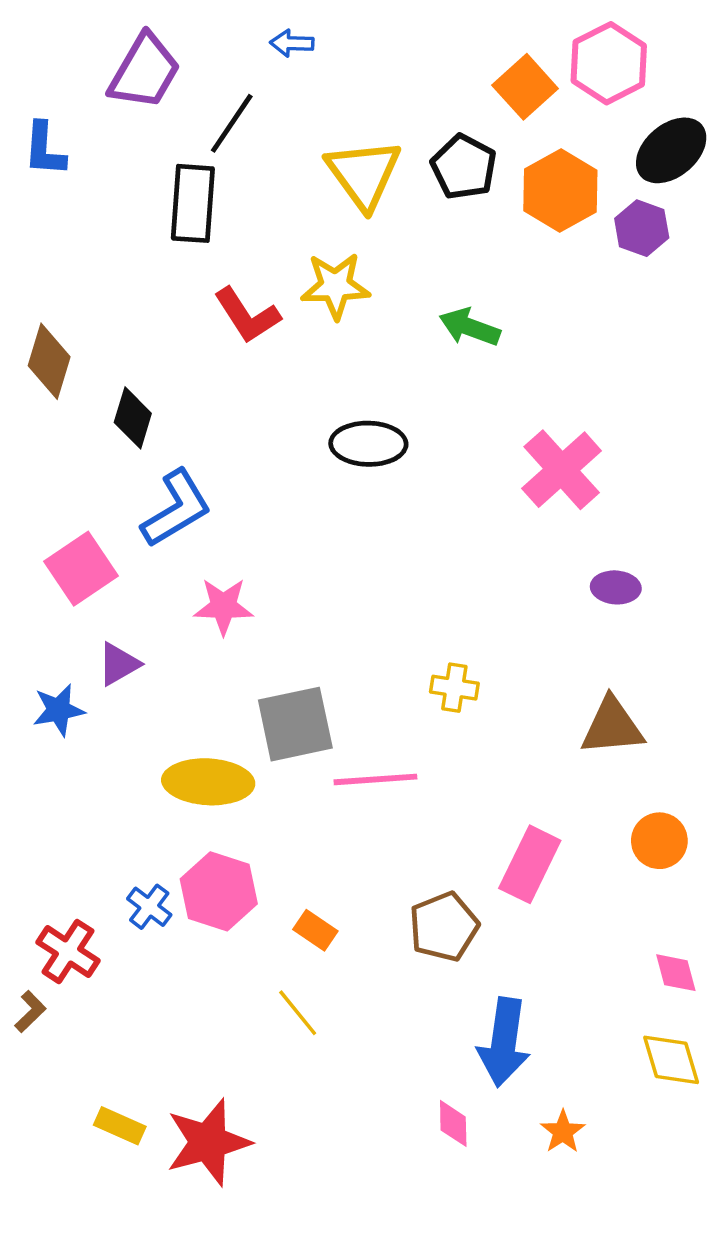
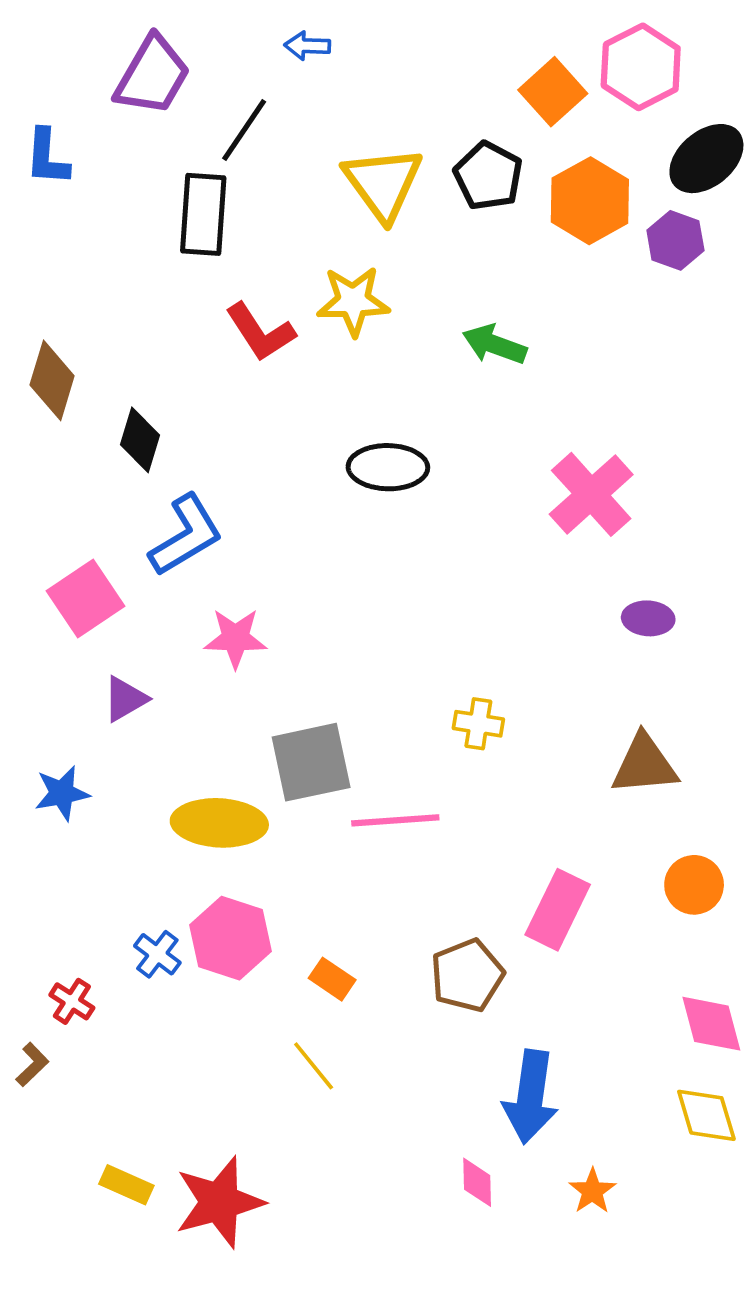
blue star: (59, 710) -> (62, 793), moved
red cross: (68, 951) -> (72, 1001), size x0.7
pink diamond: (676, 973) -> (711, 1024), size x1.4

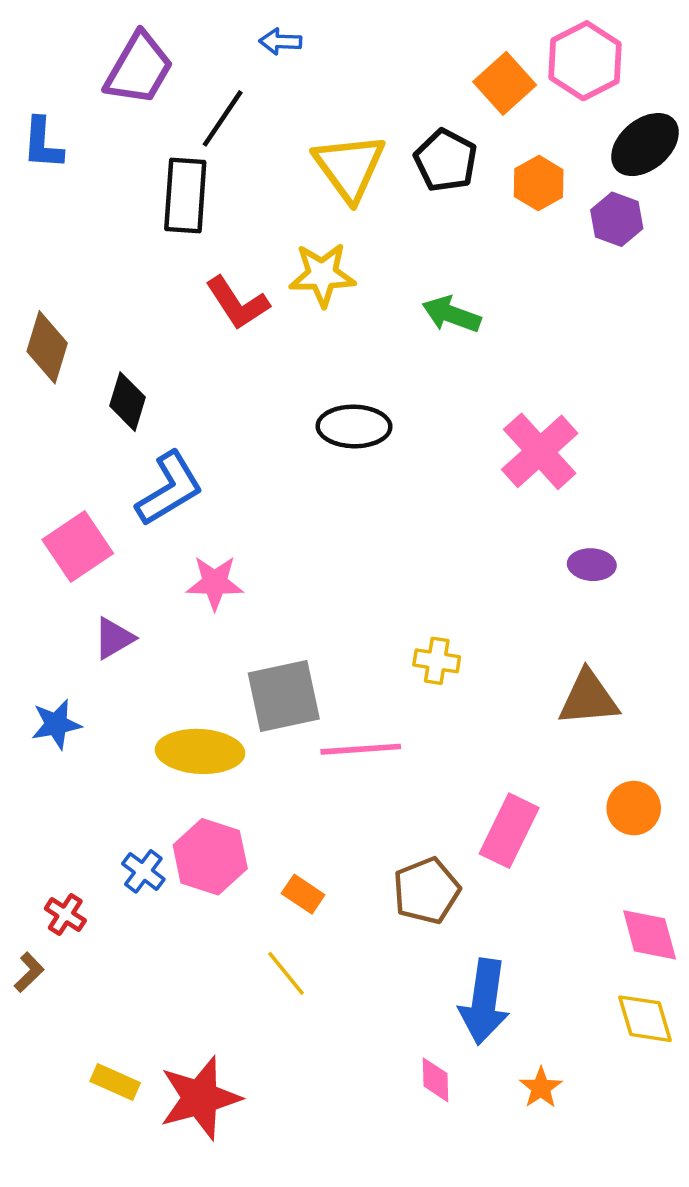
orange hexagon: (590, 201) -> (539, 183), size x0.7

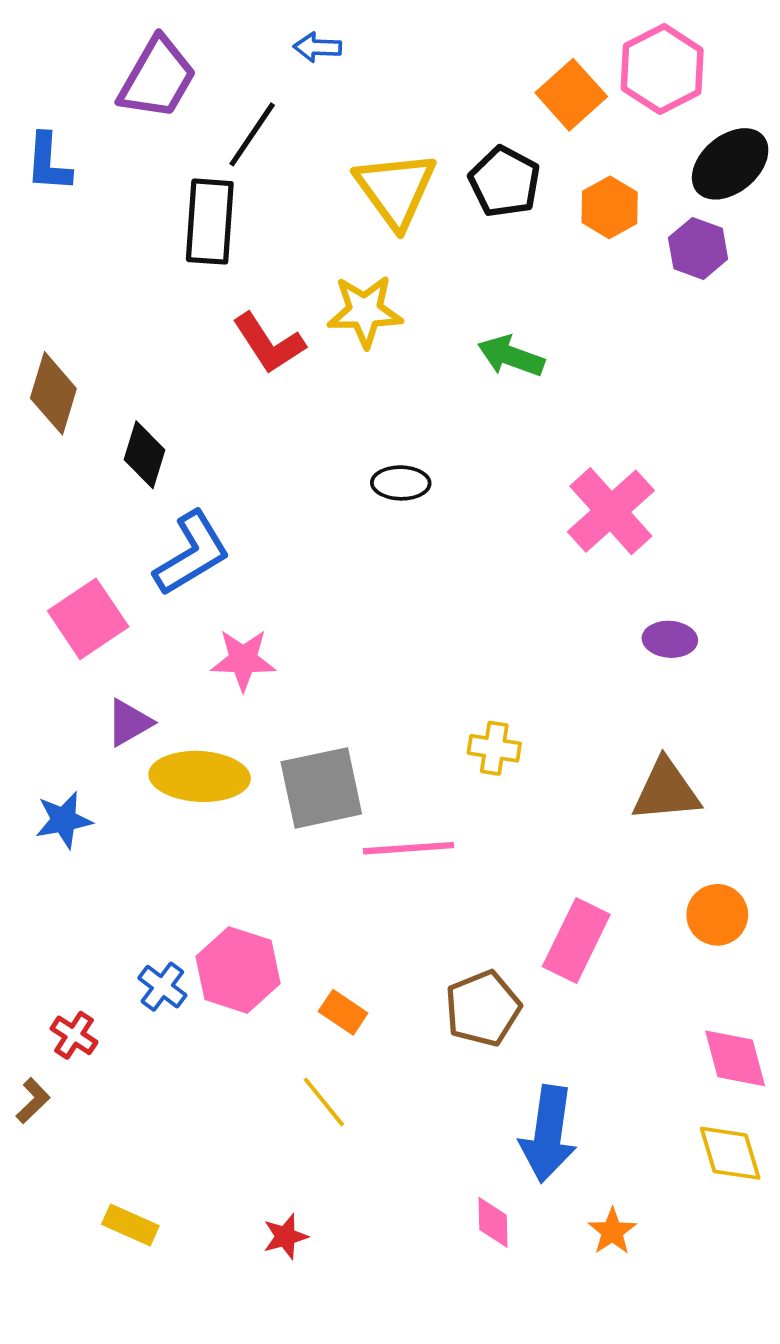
black ellipse: (354, 426) -> (401, 483), size x0.7
yellow ellipse: (200, 751) -> (200, 776), moved
red star: (200, 1098) -> (285, 1236), moved, size x0.5

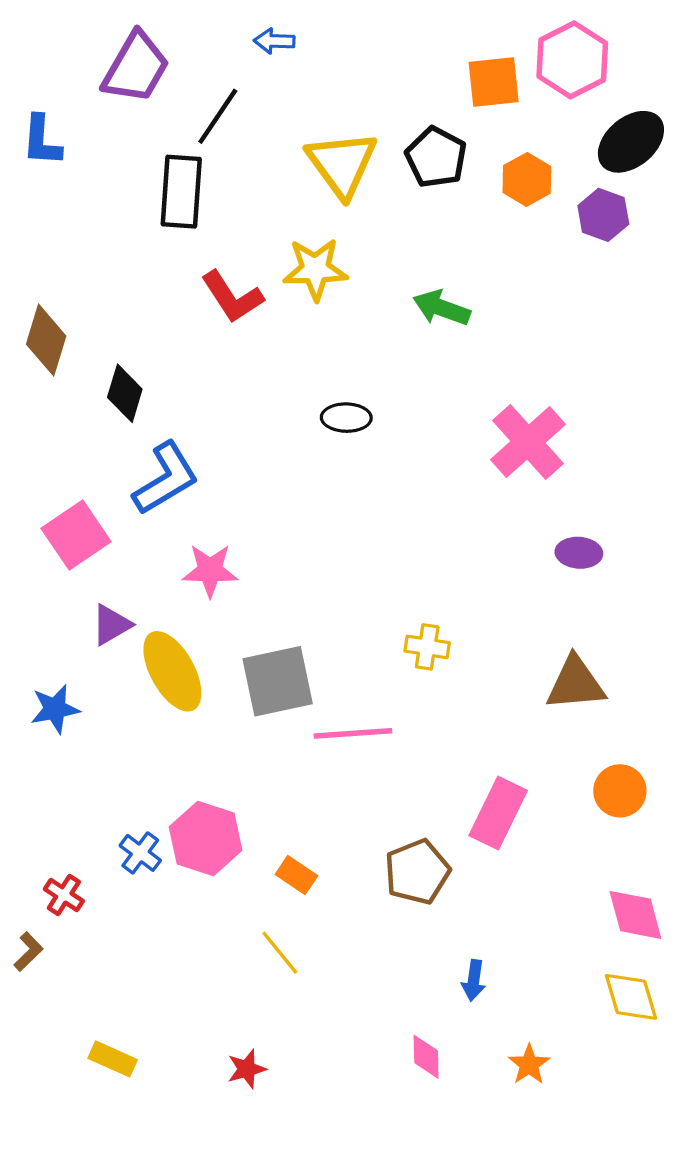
orange square: (571, 95) -> (494, 82), turned 36
yellow ellipse: (200, 776) -> (172, 671), turned 58
blue arrow: (548, 1134) -> (474, 980), size x0.5

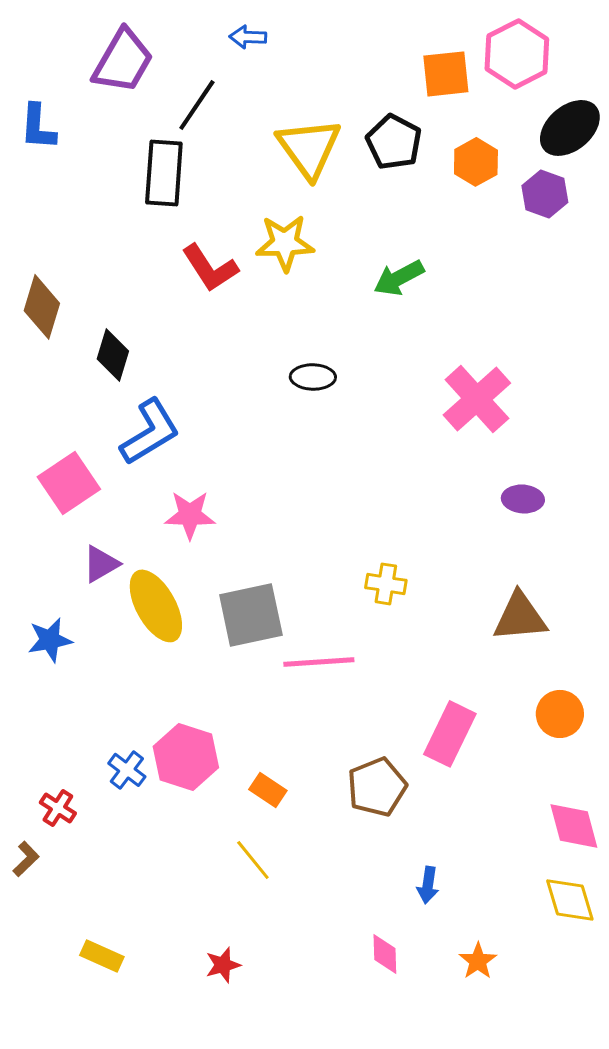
green arrow: (442, 308) -> (399, 278), turned -48

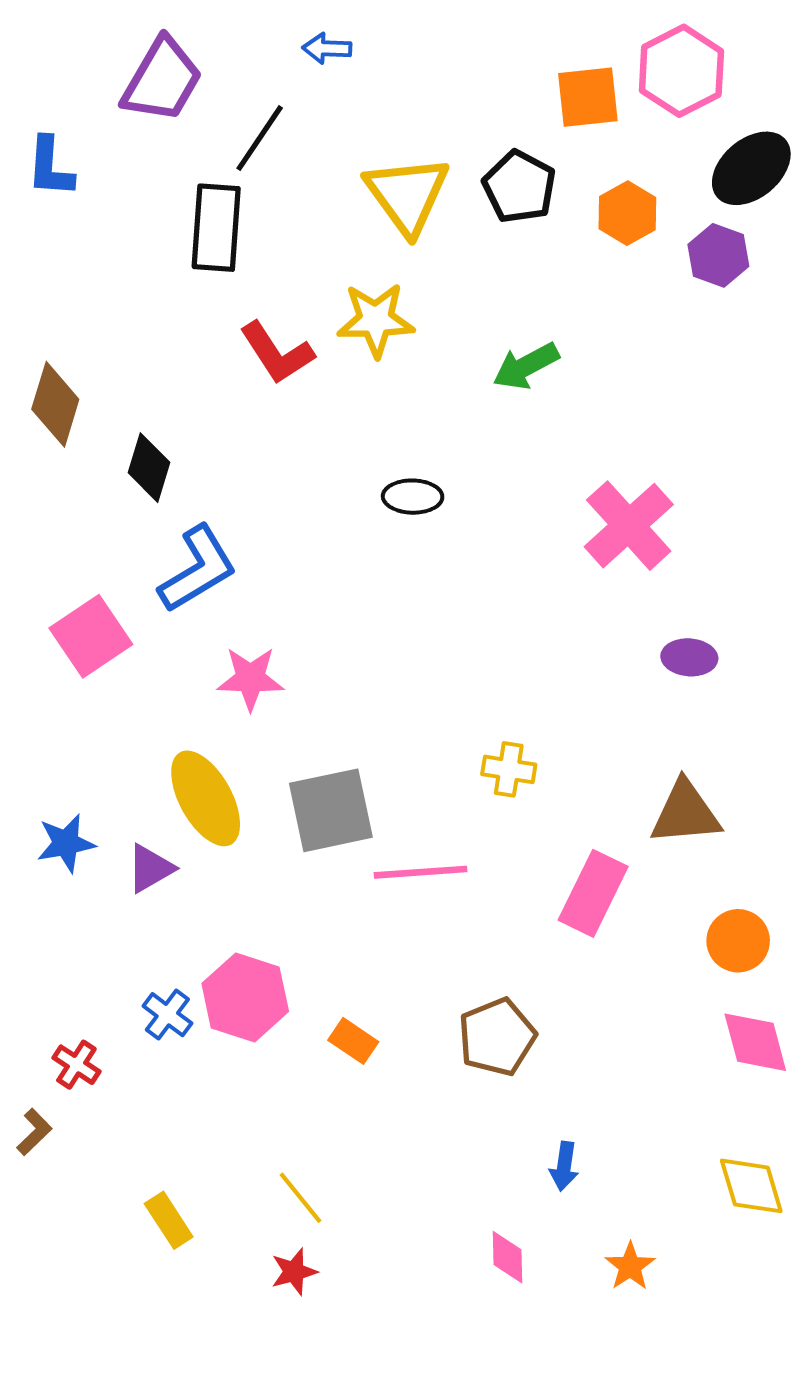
purple triangle: (101, 564) -> (150, 868), moved
pink rectangle: (450, 734) -> (593, 893), moved
pink diamond: (574, 826) -> (755, 1042), moved
yellow line: (253, 860) -> (301, 1198), moved
yellow rectangle: (102, 956) -> (169, 1220), moved, turned 33

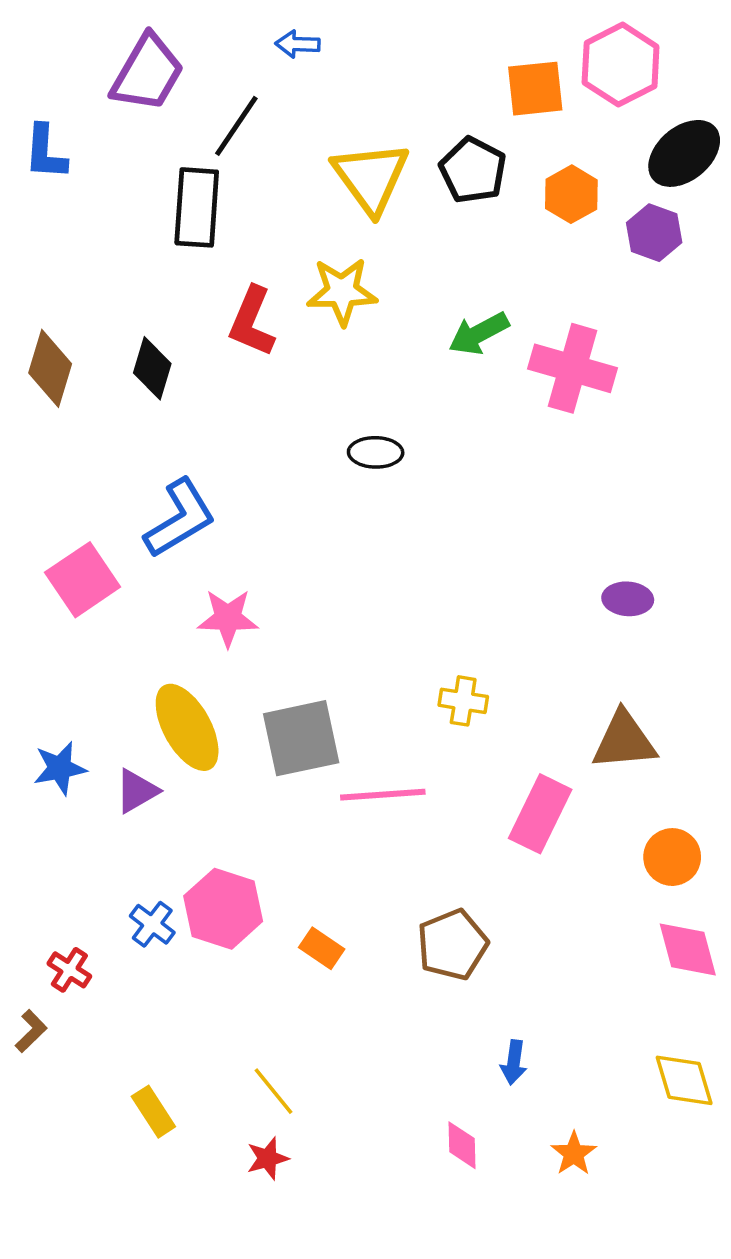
red L-shape: (277, 353) -> (252, 322), turned 56
black diamond: (149, 468) -> (152, 368), moved
pink cross: (629, 526) -> (572, 368), moved, turned -32

